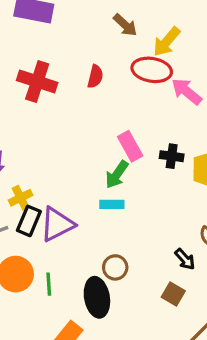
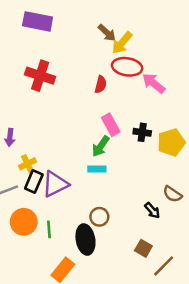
yellow arrow: (167, 42) -> (122, 43), moved
red semicircle: (95, 77) -> (101, 84), moved
brown square: (173, 294) -> (143, 248), moved

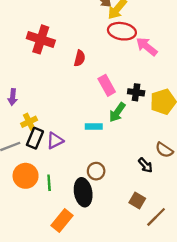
red semicircle: (101, 84) -> (80, 58), moved
green arrow: (101, 146) -> (117, 112), moved
purple triangle: (55, 184) -> (55, 141), size x0.7

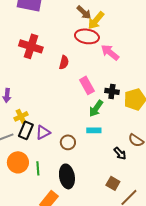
red ellipse: (122, 31) -> (87, 36), moved
pink arrow: (147, 46) -> (110, 52), moved
cyan rectangle: (94, 126) -> (94, 130), moved
brown circle: (96, 171) -> (68, 142), moved

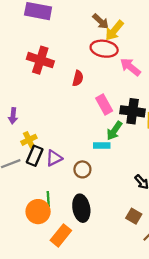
black cross: (112, 91) -> (133, 111), size x1.5
cyan rectangle: (94, 130) -> (102, 146), moved
orange circle: (18, 162) -> (38, 212), moved

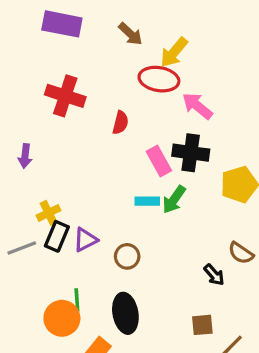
brown arrow: (101, 21) -> (130, 34), moved
black cross: (133, 111) -> (191, 153), moved
purple arrow: (13, 116) -> (25, 156), moved
cyan rectangle: (102, 146) -> (147, 201), moved
brown square: (134, 216) -> (202, 325), turned -35

